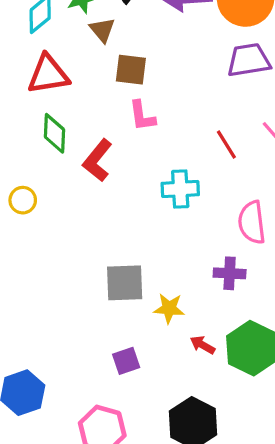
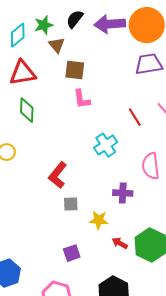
red L-shape: (97, 160) -> (58, 175), moved
cyan cross: (180, 189) -> (106, 145), turned -30
purple cross: (230, 273) -> (123, 193), moved
gray square: (125, 283) -> (71, 204), size x0.6

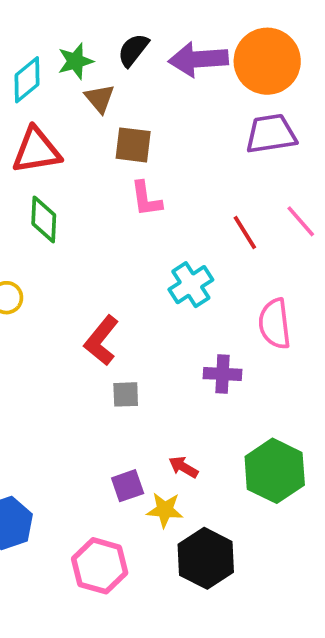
yellow star: (99, 220) -> (165, 510), moved
red arrow: (120, 243) -> (183, 467), moved

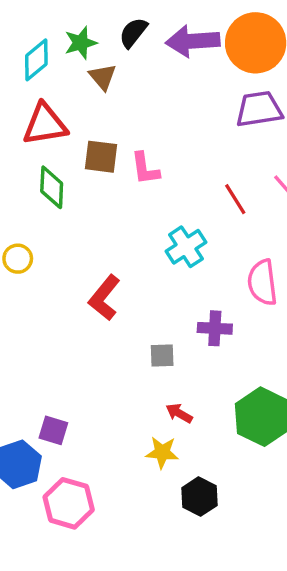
brown square: (133, 145) -> (101, 157), moved
gray square: (126, 394) -> (162, 356), moved
purple square: (128, 486) -> (53, 430), moved, turned 36
black hexagon: (206, 558) -> (200, 497), size x0.7
pink hexagon: (100, 566) -> (69, 503), moved

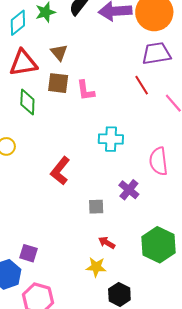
brown triangle: (103, 77) -> (59, 52), moved
red line: (235, 199) -> (142, 85), moved
cyan cross: (186, 247) -> (111, 139), turned 35
purple cross: (215, 328) -> (129, 190), turned 36

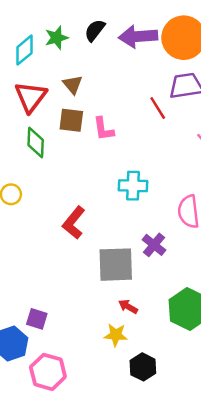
red triangle: (23, 63) -> (31, 97), turned -44
red line: (142, 85) -> (158, 108), moved
gray square: (96, 207) -> (116, 265), size x2.0

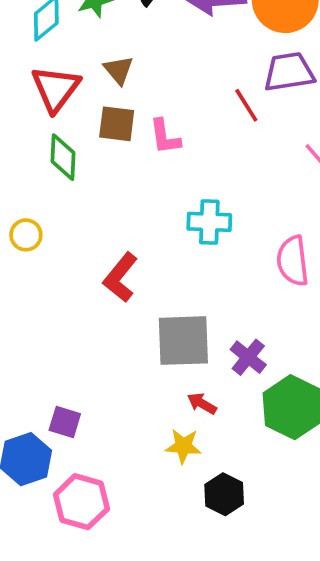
purple cross: (154, 245) -> (248, 357), moved

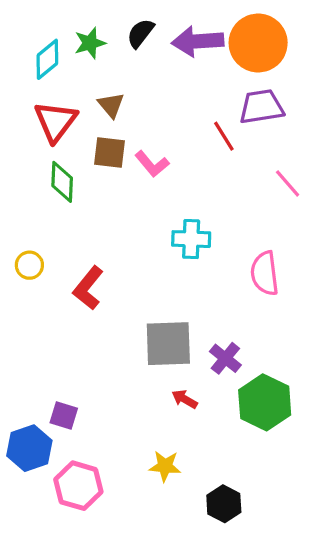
pink L-shape: (165, 137) -> (152, 164), turned -32
yellow circle: (26, 235) -> (29, 265), moved
red L-shape: (120, 278) -> (88, 288), moved
yellow star: (183, 446) -> (165, 466), moved
black hexagon: (224, 494) -> (224, 504), moved

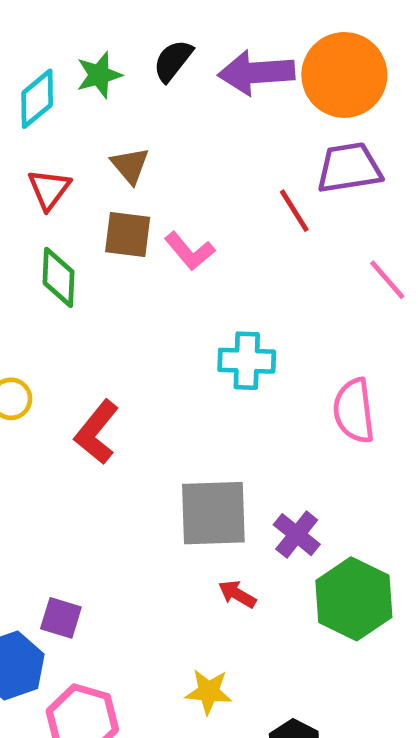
red triangle: (56, 121) -> (49, 189), size x0.7

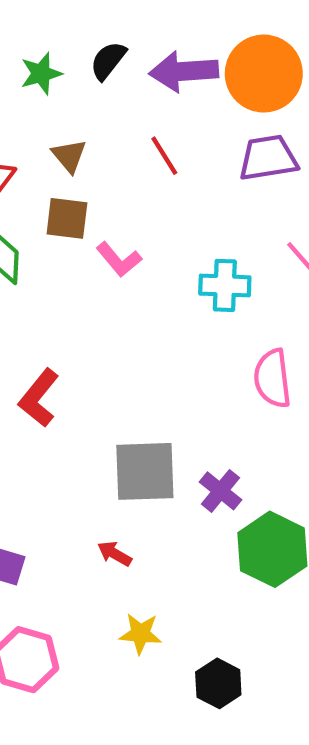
red line: (294, 211) -> (164, 156), moved
pink L-shape: (190, 251) -> (119, 260), moved
cyan cross: (247, 361) -> (225, 285), moved
red arrow: (237, 594) -> (115, 554), moved

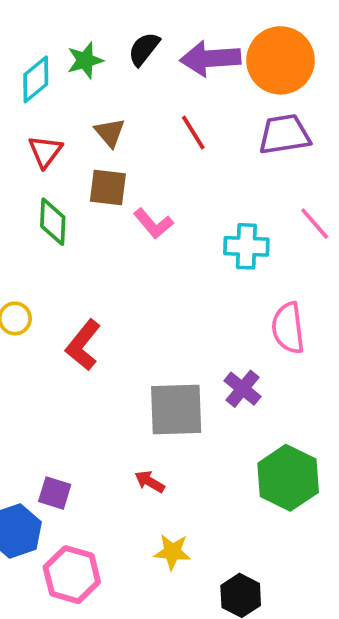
purple cross: (221, 491) -> (243, 389), moved

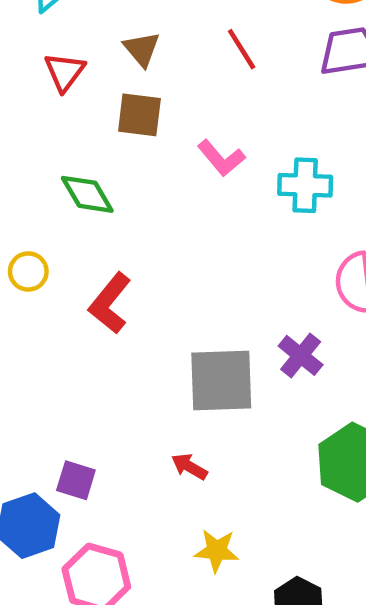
green diamond: (53, 222) -> (87, 194), moved, turned -33
pink L-shape: (153, 224) -> (221, 158), moved

